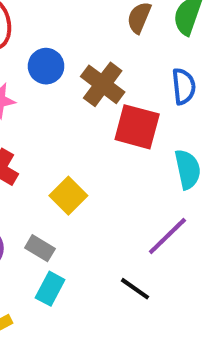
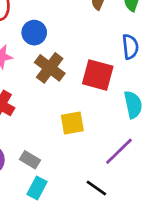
brown cross: (103, 84) -> (50, 68), moved
yellow square: (68, 196) -> (72, 123), moved, turned 35

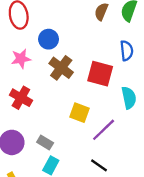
yellow square: (72, 123) -> (80, 113), turned 30
purple line: (119, 151) -> (104, 130), moved

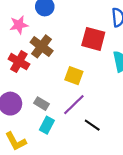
brown cross: (61, 68) -> (42, 46), moved
purple line: (104, 130) -> (74, 105), moved

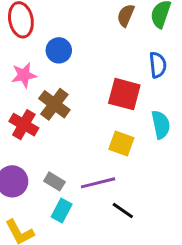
yellow square: (74, 76) -> (121, 144), moved
purple line: (74, 105) -> (98, 183), turned 30

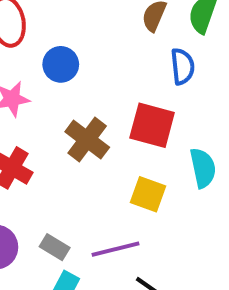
blue semicircle: (158, 65) -> (183, 66), moved
brown cross: (54, 104) -> (87, 139), moved

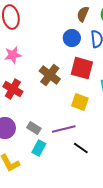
blue circle: (61, 64) -> (72, 38), moved

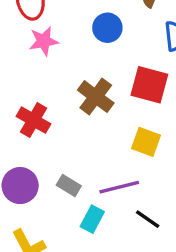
blue circle: (72, 38) -> (107, 28), moved
pink star: (13, 55) -> (44, 41), moved
cyan rectangle: (39, 148) -> (92, 219), moved

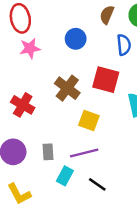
yellow square: (146, 142) -> (89, 121), moved
gray rectangle: (69, 186) -> (48, 152), turned 56
black line: (148, 219) -> (97, 184), moved

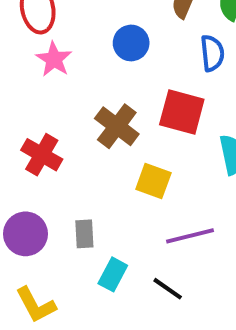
pink star: (30, 48) -> (54, 59), turned -30
purple line: (84, 153) -> (190, 236), moved

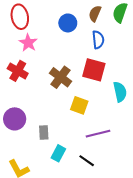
blue circle: (131, 43) -> (68, 23), moved
blue semicircle: (212, 53) -> (98, 40), moved
red cross: (42, 155) -> (18, 71), moved
purple circle: (25, 234) -> (15, 119), moved

